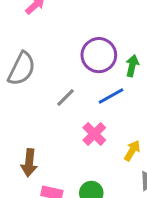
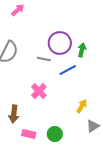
gray line: (66, 98) -> (44, 59), moved, turned 56
pink cross: (94, 134) -> (39, 91), moved

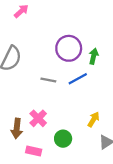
gray line: (44, 59) -> (48, 80), moved
pink cross: (39, 91) -> (38, 118), moved
green circle: (55, 134) -> (63, 139), moved

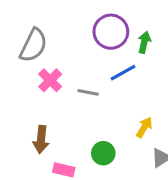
gray line: (48, 80) -> (88, 92), moved
pink cross: (38, 118) -> (50, 80), moved

